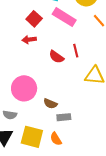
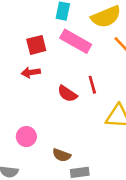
red square: (34, 19) -> (36, 45), turned 35
pink circle: (24, 88) -> (26, 137), size x0.6

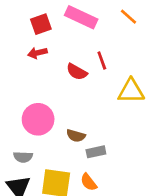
pink circle: (26, 137) -> (38, 119), size x1.5

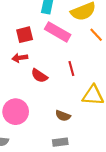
red semicircle: (77, 72) -> (39, 76), moved
brown semicircle: (76, 136) -> (63, 116), moved

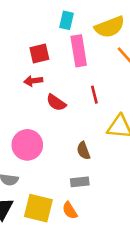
pink rectangle: (58, 32) -> (79, 51), turned 50
brown semicircle: (63, 116) -> (83, 151), turned 48

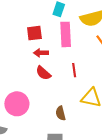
red arrow: (33, 81) -> (41, 53), moved

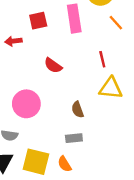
red arrow: (41, 53) -> (13, 41), moved
red line: (74, 70) -> (102, 59), moved

